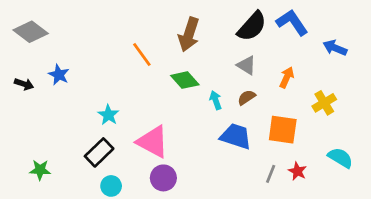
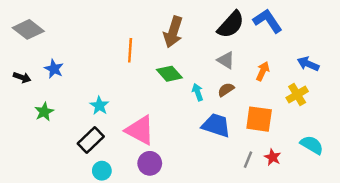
blue arrow: (335, 48) -> (308, 64), moved
orange line: (142, 55) -> (130, 50), turned 40
green star: (40, 170) -> (44, 112), moved, turned -30

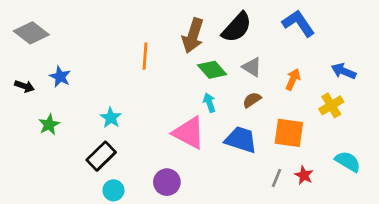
black semicircle: (231, 25) -> (237, 27), moved
green diamond: (169, 74) -> (212, 70), moved
cyan arrow: (198, 92) -> (209, 103), moved
pink triangle: (140, 130) -> (189, 133), moved

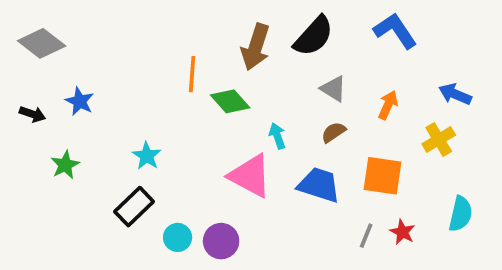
green diamond: (212, 70) -> (230, 101), moved
cyan semicircle: (348, 162) -> (460, 214), turned 72
cyan circle: (113, 190) -> (178, 237), moved

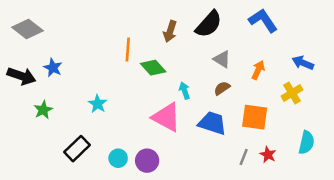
brown arrow: (256, 47) -> (170, 31), size x0.7
black arrow: (32, 114) -> (21, 76), size x1.6
black rectangle: (134, 207) -> (77, 149), moved

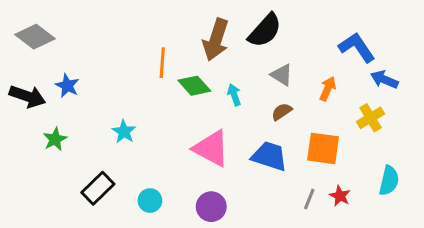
blue L-shape: (263, 21) -> (357, 47), moved
brown arrow: (170, 31) -> (216, 40), size x1.5
cyan arrow: (185, 91) -> (234, 95), moved
purple circle: (147, 161) -> (211, 207), moved

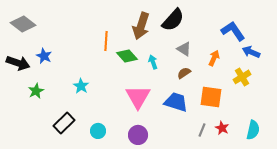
pink triangle: (211, 148) -> (138, 97), turned 32
cyan semicircle: (389, 181) -> (253, 130), moved

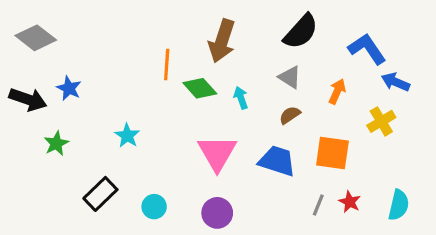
black semicircle: (173, 20) -> (301, 31), moved

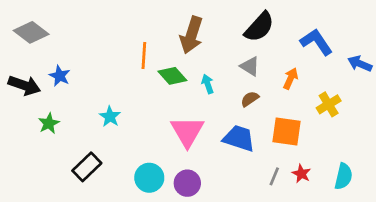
blue arrow: (396, 82) -> (360, 64), moved
cyan circle: (154, 207) -> (149, 178), moved, size x1.4

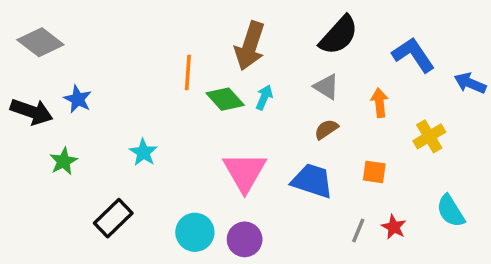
orange arrow: (291, 79) -> (380, 103), turned -30
cyan arrow: (208, 84) -> (264, 97), moved, turned 42
orange square: (286, 132) -> (374, 172), size x0.6
cyan semicircle: (344, 176) -> (451, 211), moved, turned 135

